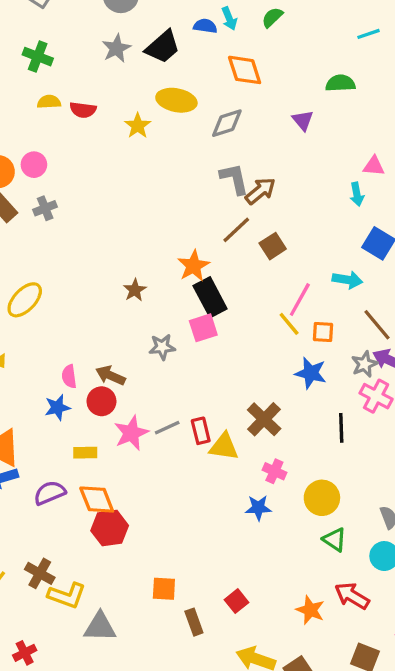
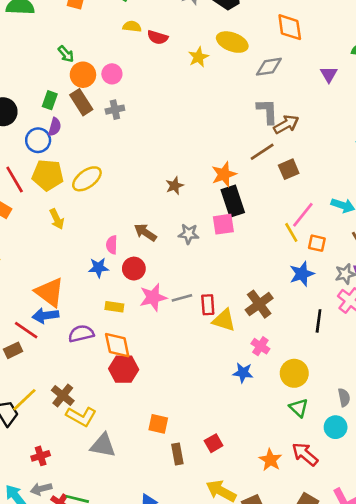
blue star: (311, 373) -> (302, 274), turned 30
brown arrow: (110, 375) -> (145, 232), moved

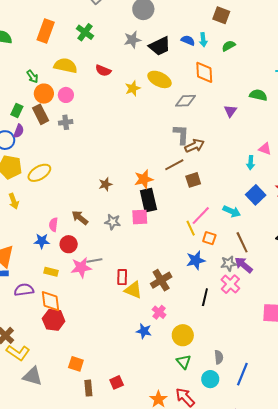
yellow semicircle: (132, 27) -> (65, 66), moved, size x1.6
gray line: (182, 298) -> (94, 260), moved

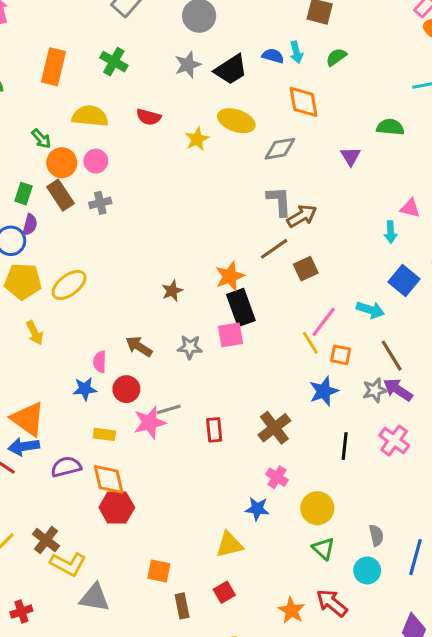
pink cross: (230, 284) -> (394, 440), moved
yellow triangle: (133, 290) -> (229, 545), moved, turned -30

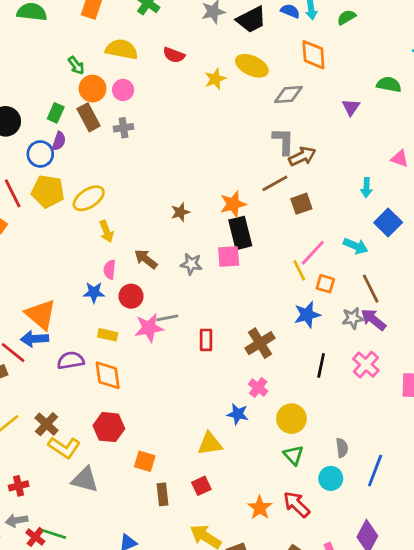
cyan arrow: (391, 232) -> (366, 187), moved
yellow arrow: (35, 333) -> (106, 231), moved
red hexagon: (117, 508) -> (109, 427), moved

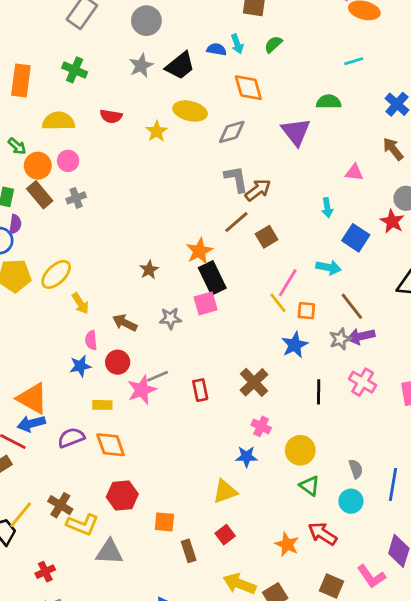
purple triangle: (351, 107) -> (296, 132), size x1.6
purple arrow: (373, 320) -> (361, 336), turned -40

